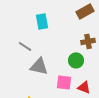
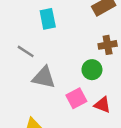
pink square: (64, 82) -> (76, 98), turned -35

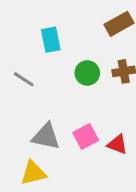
green circle: (92, 70) -> (87, 73), moved
gray triangle: (44, 77) -> (46, 136), moved

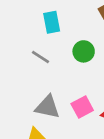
gray line: (24, 79) -> (41, 57), moved

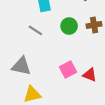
gray triangle: (47, 107) -> (21, 66), moved

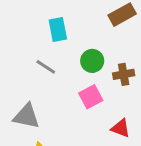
brown cross: (94, 25) -> (124, 74), moved
pink square: (68, 69) -> (91, 97), moved

